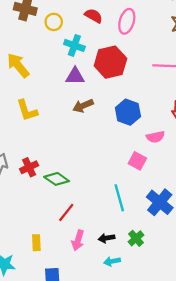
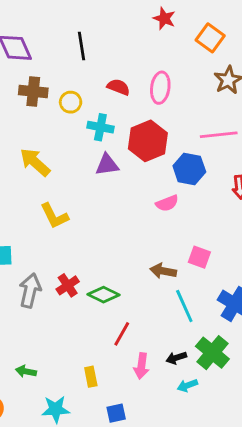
brown arrow: (83, 106) -> (163, 271), moved, turned 42
blue hexagon: (128, 112) -> (189, 169), moved
pink semicircle: (155, 137) -> (167, 203), moved
green cross: (136, 238) -> (212, 353), size x1.6

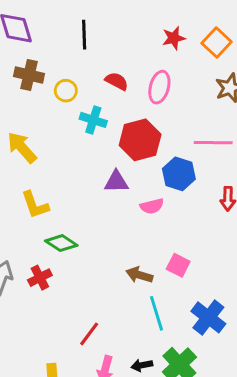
red star: (164, 18) -> (174, 38), moved, turned 30
purple triangle: (107, 165) -> (116, 182), moved
green diamond: (104, 295) -> (61, 243), moved

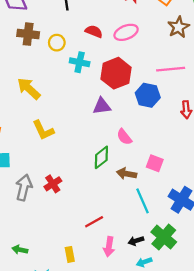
pink ellipse: (159, 87) -> (126, 32), turned 60
pink semicircle: (152, 206) -> (124, 137), moved, turned 72
green diamond: (61, 243) -> (101, 157), moved, turned -65
red line: (89, 334) -> (94, 222), turned 30

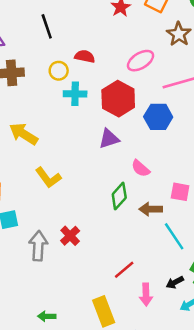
pink ellipse: (126, 32) -> (141, 61), moved
yellow circle: (57, 43) -> (59, 71), moved
yellow rectangle: (70, 254) -> (104, 311), size x1.6

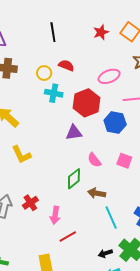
black line: (47, 26) -> (53, 32), moved
pink square: (180, 192) -> (124, 161), moved
pink arrow: (146, 295) -> (55, 215), moved

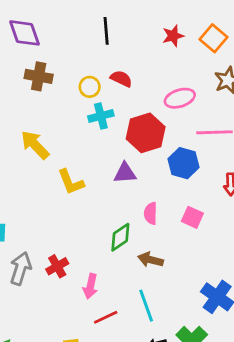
cyan cross: (54, 93) -> (101, 116), turned -30
yellow L-shape: (21, 155) -> (71, 182), moved
pink semicircle: (94, 160) -> (151, 213), turned 35
cyan line: (111, 217) -> (146, 306), moved

